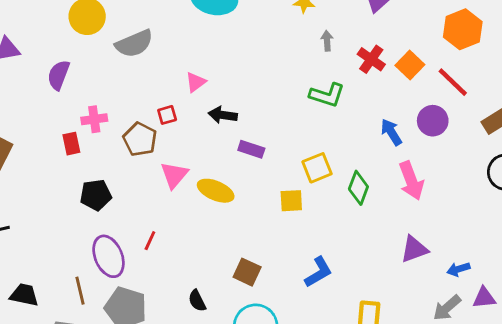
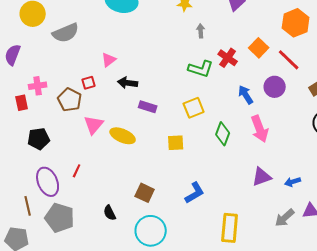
red cross: (371, 59) -> (228, 58), moved
yellow square: (317, 168) -> (194, 108), moved
blue arrow: (458, 269) -> (293, 182), moved

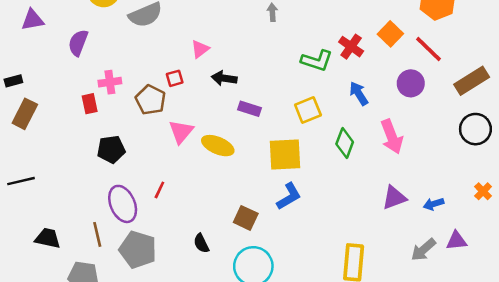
gray arrow: (201, 31) -> (272, 12), moved
blue arrow: (246, 95) -> (359, 94), moved
yellow square: (176, 143) -> (285, 154), size x1.6
blue L-shape: (195, 193) -> (289, 196), moved

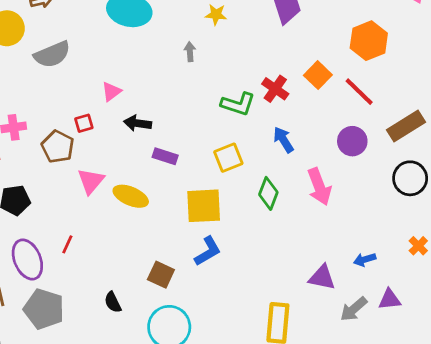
purple circle: (411, 83) -> (352, 141), moved
purple triangle: (394, 198) -> (322, 277), moved, turned 32

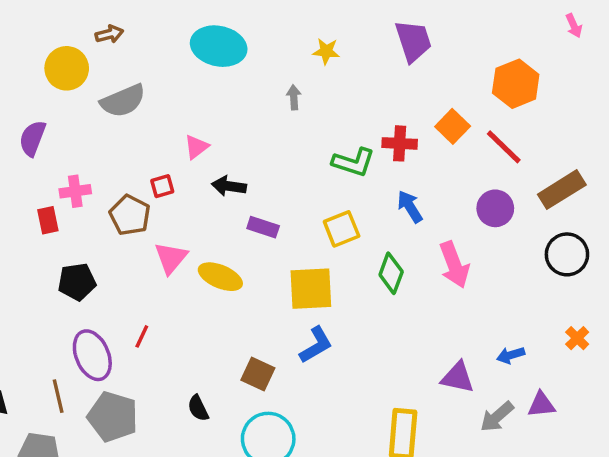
red cross: (275, 89) -> (400, 143), turned -32

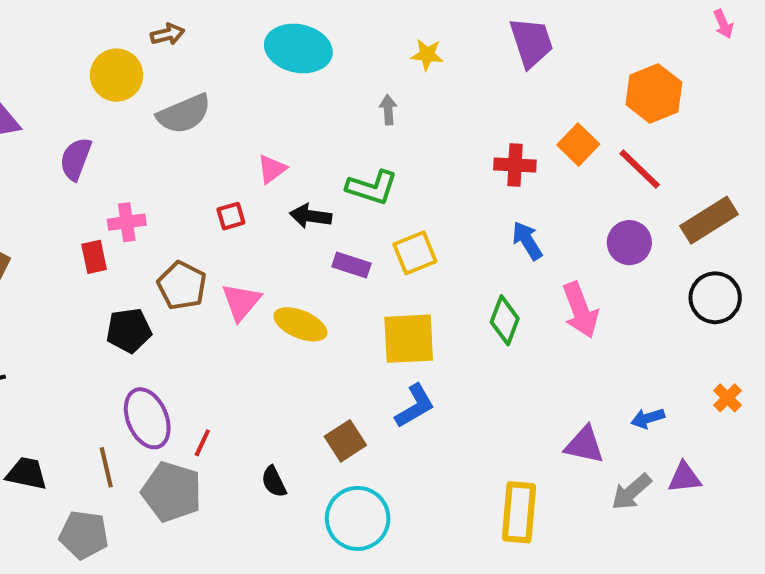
green L-shape: (354, 162) -> (372, 187), moved
brown pentagon: (130, 215) -> (182, 286), moved
yellow square: (342, 229) -> (415, 253), moved
red line: (142, 336) -> (202, 443), moved
brown square: (258, 374) -> (345, 441), turned 32

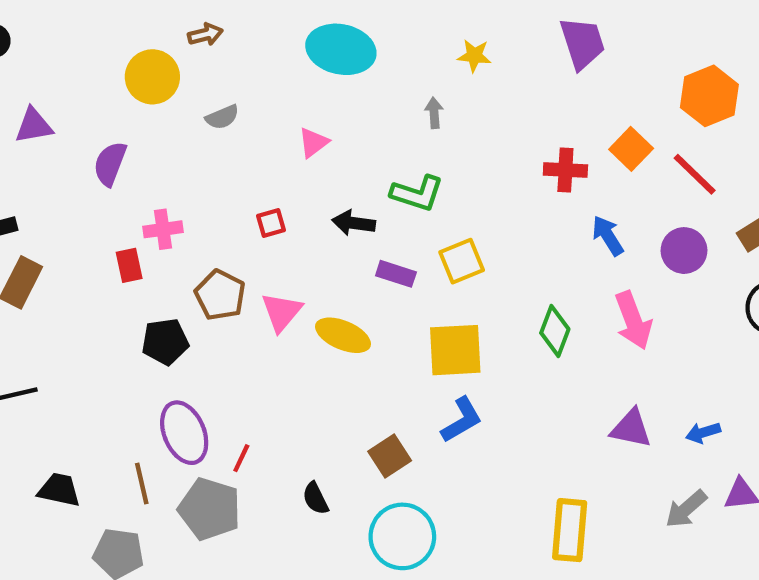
gray semicircle: (184, 114) -> (222, 117), size x0.6
pink triangle: (272, 169) -> (313, 143), moved
blue arrow: (527, 241) -> (608, 236), moved
purple triangle: (584, 445) -> (631, 428), moved

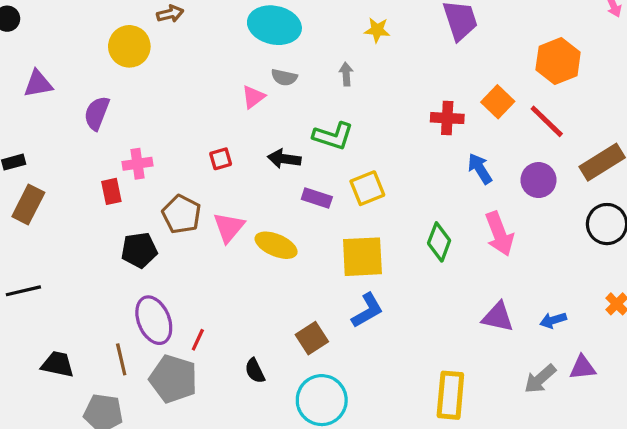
gray semicircle: (222, 117) -> (284, 77), moved, turned 35

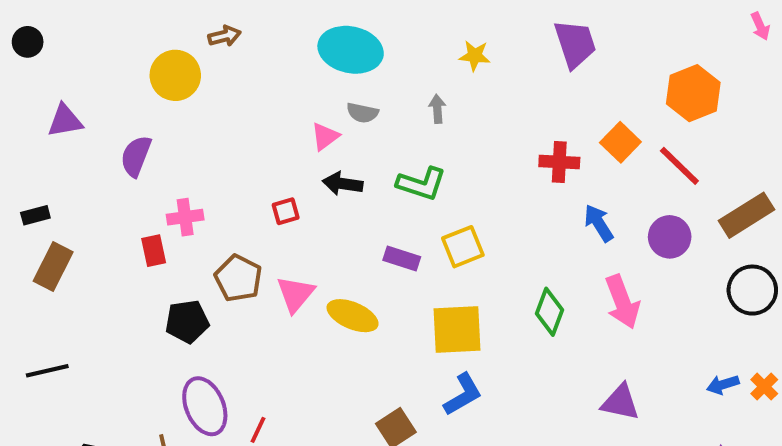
black arrow: (284, 159) -> (343, 184), moved
blue arrow: (553, 320) -> (723, 385), moved

